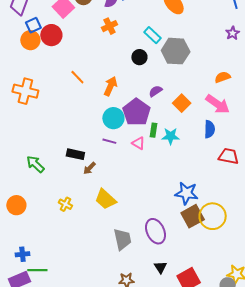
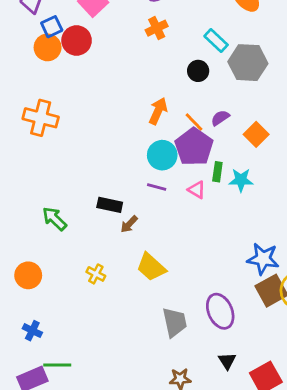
orange line: (77, 77) -> (194, 122), moved
blue cross: (22, 254) -> (32, 331), moved, turned 32

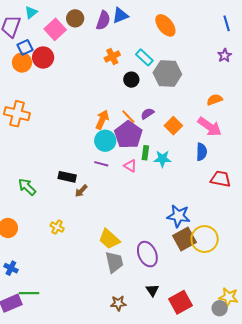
orange cross: (157, 28) -> (112, 56), moved
orange arrow: (158, 111) -> (102, 120), moved
yellow trapezoid: (151, 267) -> (109, 239), moved

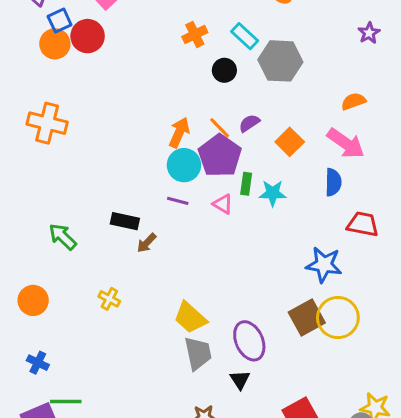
blue star: (178, 216) -> (324, 265), moved
black triangle: (152, 290) -> (240, 380), moved

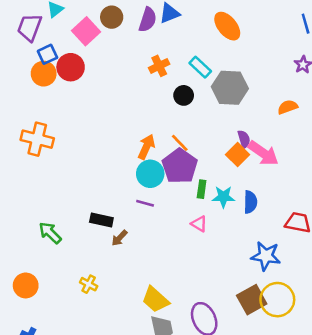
orange semicircle: (353, 101) -> (288, 107), moved
purple semicircle: (249, 123) -> (244, 139), moved, turned 108
pink arrow: (346, 143) -> (263, 153), moved
blue semicircle: (333, 182) -> (250, 202), moved
pink triangle: (223, 204) -> (199, 224), moved

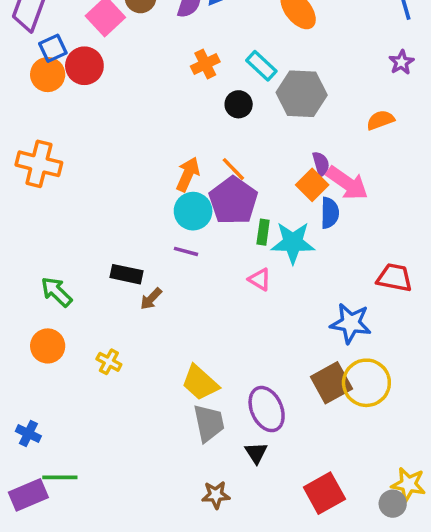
cyan star: (223, 197) -> (293, 243), size x1.4
blue semicircle: (250, 202) -> (330, 213), moved
orange circle: (26, 285) -> (48, 346), moved

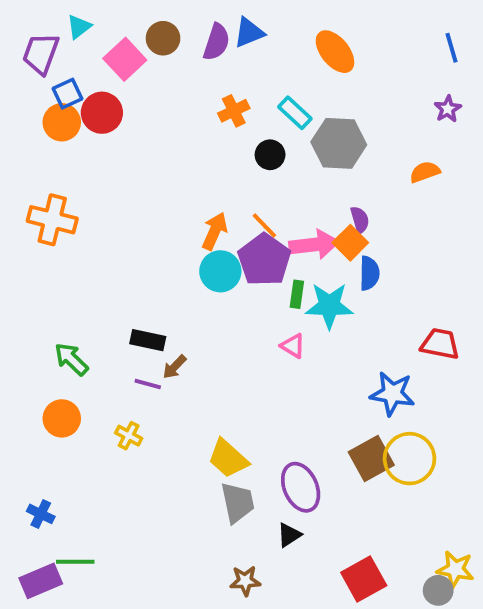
pink arrow: (347, 183) -> (314, 245), moved, turned -42
purple line: (186, 251) -> (148, 384), moved
black triangle: (256, 453) -> (289, 535), turned 30

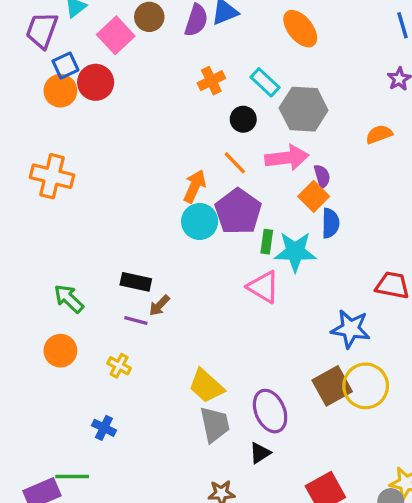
orange line: (264, 225) -> (235, 163), moved
pink arrow: (314, 245) -> (287, 158), moved
pink triangle: (293, 346) -> (263, 287), size x1.5
blue cross: (41, 514) -> (104, 428), moved

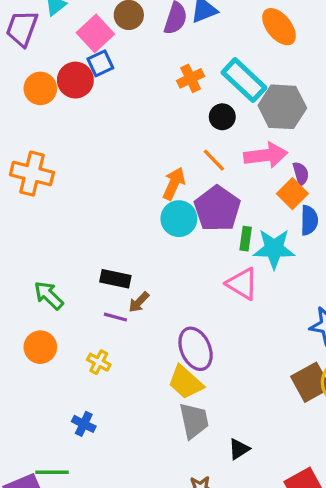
blue square: (65, 66) -> (100, 63), moved
cyan rectangle: (265, 82) -> (244, 80), size x1.5
purple ellipse: (270, 411) -> (196, 349), moved

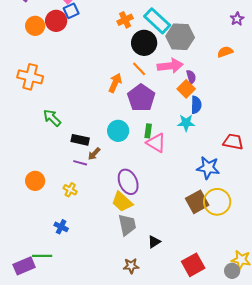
black circle: (222, 117) -> (144, 43), size x1.6
cyan circle: (179, 219) -> (118, 131), moved
green rectangle: (246, 239) -> (148, 131), moved
cyan star: (274, 249) -> (186, 123), moved, size x0.7
green arrow: (49, 295) -> (52, 118), moved

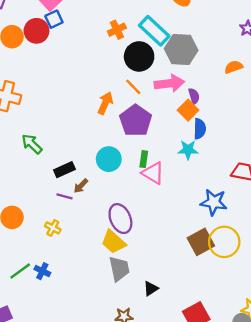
black rectangle: (80, 140) -> (64, 170), turned -36
green line: (42, 256) -> (20, 271), moved, turned -36

